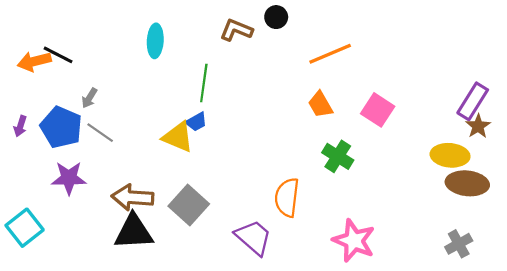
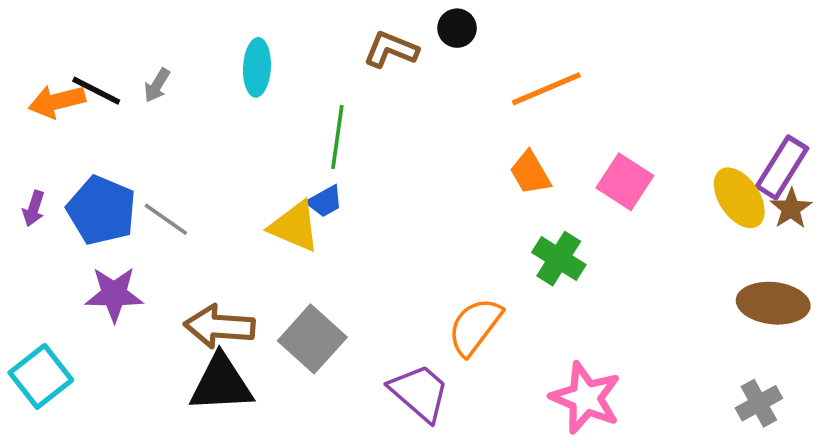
gray arrow: (89, 98) -> (157, 85), moved
yellow ellipse: (450, 155) -> (739, 198), moved, turned 51
orange semicircle: (287, 197) -> (475, 326), turned 30

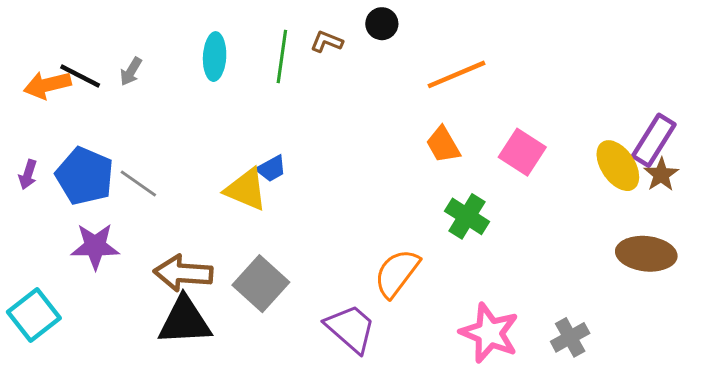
brown L-shape: (391, 50) -> (327, 42), size x0.7
green line: (337, 137) -> (282, 57), moved
gray cross: (759, 403) -> (570, 337), moved

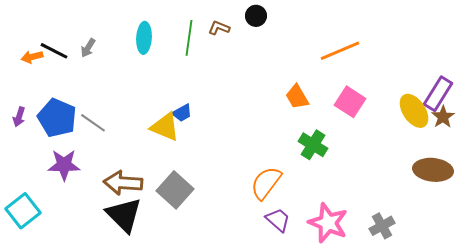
orange line: (457, 74) -> (340, 51), moved
orange arrow: (47, 85) -> (32, 57), size x0.7
black triangle: (185, 321) -> (124, 215), turned 48
purple trapezoid: (350, 328) -> (278, 220), moved, size x0.7

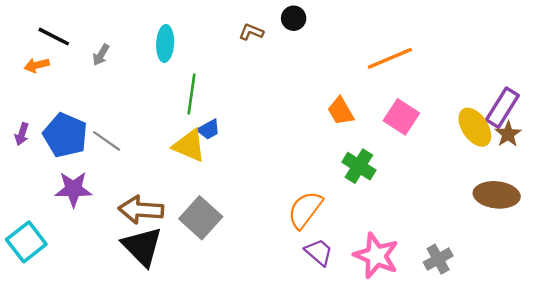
green line: (189, 38) -> (191, 94), moved
black line: (54, 51) -> (54, 37), moved

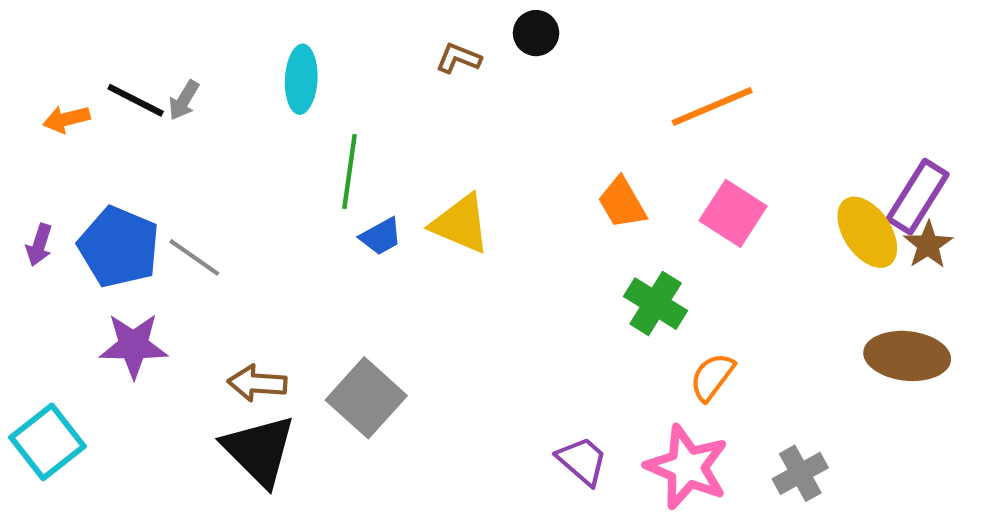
black line: (54, 37) -> (136, 100), moved
yellow triangle: (189, 146) -> (461, 224), moved
brown arrow: (141, 210) -> (257, 383), size x0.7
orange semicircle: (305, 210) -> (712, 377), moved, size x0.7

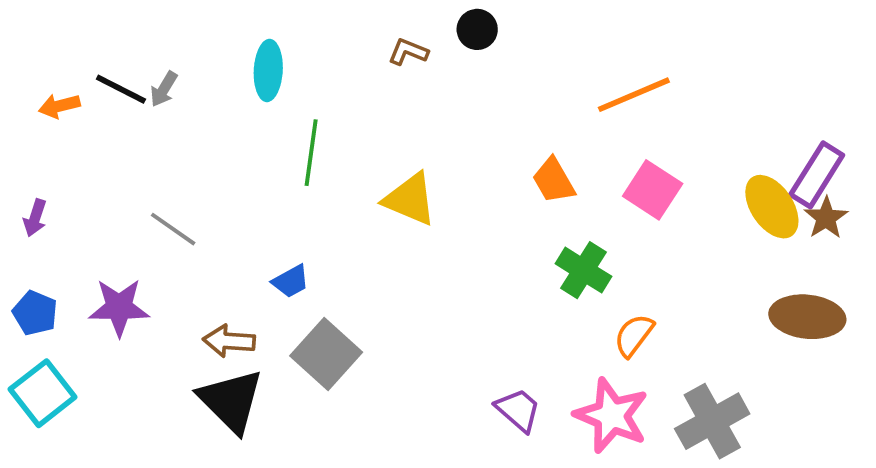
blue trapezoid: (381, 236) -> (291, 281), moved
blue pentagon: (119, 247) -> (35, 313), moved, size x0.6
gray cross: (800, 473) -> (712, 421), size x1.5

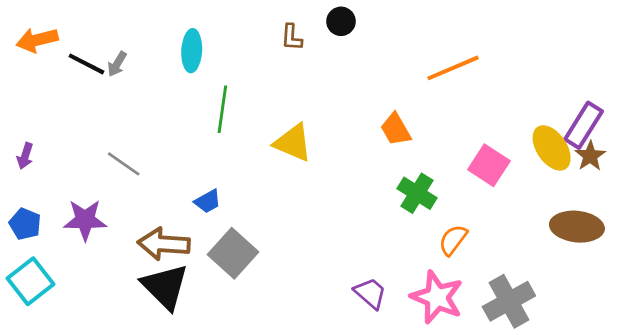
brown L-shape: (408, 52) -> (292, 37), turned -108
orange arrow: (59, 106) -> (37, 40), moved, size x1.4
pink square: (653, 190) -> (489, 165), moved
brown arrow: (229, 341) -> (164, 244), size x1.4

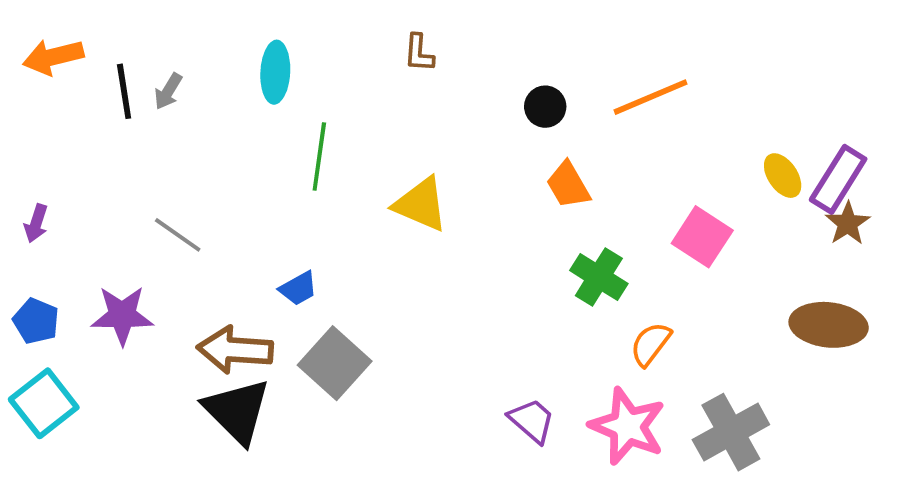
black circle: (341, 21) -> (545, 107), moved
black line: (86, 64) -> (124, 91), turned 54
yellow ellipse: (552, 148) -> (783, 176), moved, size x0.7

